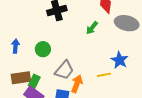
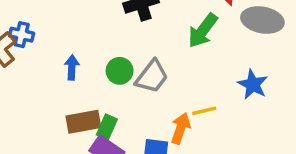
green arrow: (92, 28) -> (203, 31), size x1.5
gray trapezoid: (64, 70) -> (152, 77), moved
yellow line: (104, 75) -> (204, 111), moved

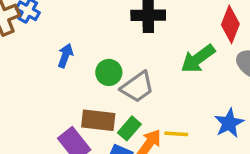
brown rectangle: (83, 122) -> (98, 120), moved
green rectangle: (107, 127) -> (129, 128), moved

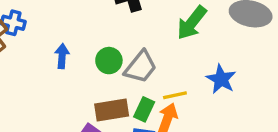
blue star: (229, 123) -> (221, 79), moved
yellow line: (176, 134) -> (175, 95), moved

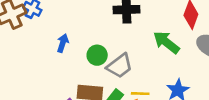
green arrow: (192, 23) -> (166, 42), turned 76

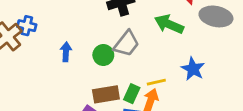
gray trapezoid: (120, 66) -> (126, 44), moved

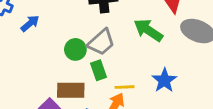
blue arrow: (66, 52) -> (30, 23), moved, turned 36
green rectangle: (132, 94) -> (98, 70), moved, turned -54

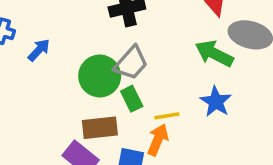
green arrow: (148, 30) -> (214, 54), moved
green circle: (75, 49) -> (100, 76), size x1.5

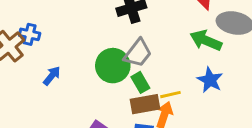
blue arrow: (39, 50) -> (52, 76), moved
brown rectangle: (100, 128) -> (145, 104), moved

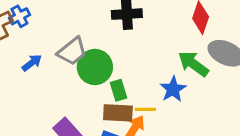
blue cross: (30, 34) -> (19, 16), turned 36
gray trapezoid: (138, 53) -> (72, 51), moved
blue star: (210, 80) -> (173, 89), moved

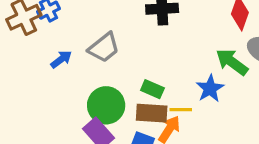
green circle: (95, 67) -> (106, 105), moved
green rectangle: (118, 90) -> (152, 89), turned -50

